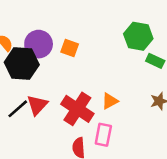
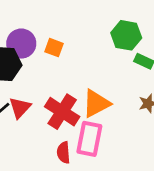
orange triangle: (110, 101) -> (96, 103), size x1.6
pink rectangle: (103, 135) -> (89, 139), size x1.4

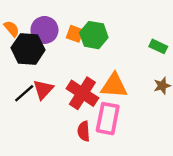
green hexagon: (126, 35) -> (94, 35), moved
orange triangle: (96, 103) -> (114, 86), turned 32

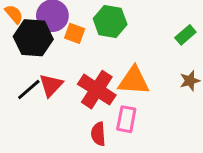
orange square: (75, 34) -> (75, 33), moved
green rectangle: (158, 46) -> (185, 35), turned -66
pink rectangle: (108, 119) -> (126, 119), size x0.7

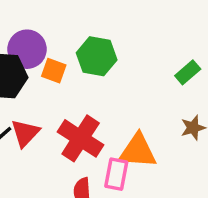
orange triangle: (134, 81) -> (138, 151), moved

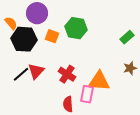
purple circle: (27, 49) -> (37, 13), moved
red cross: (81, 138) -> (67, 74), size x0.7

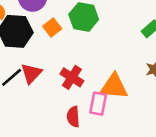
orange square: (52, 36) -> (52, 27), turned 32

